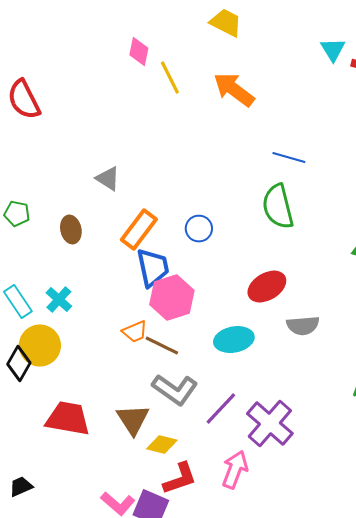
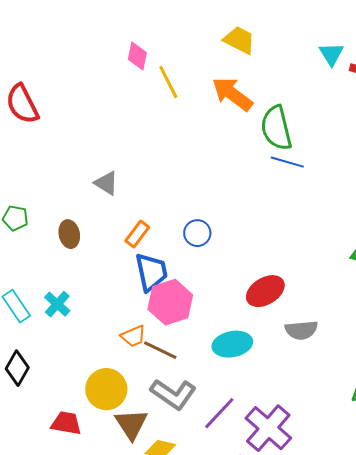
yellow trapezoid: (226, 23) -> (239, 40), moved
green semicircle: (278, 207) -> (276, 128), moved
orange rectangle: (139, 230) -> (137, 234), size x0.7
yellow circle: (40, 346) -> (106, 389), moved
red trapezoid: (68, 419) -> (66, 423), size x0.7

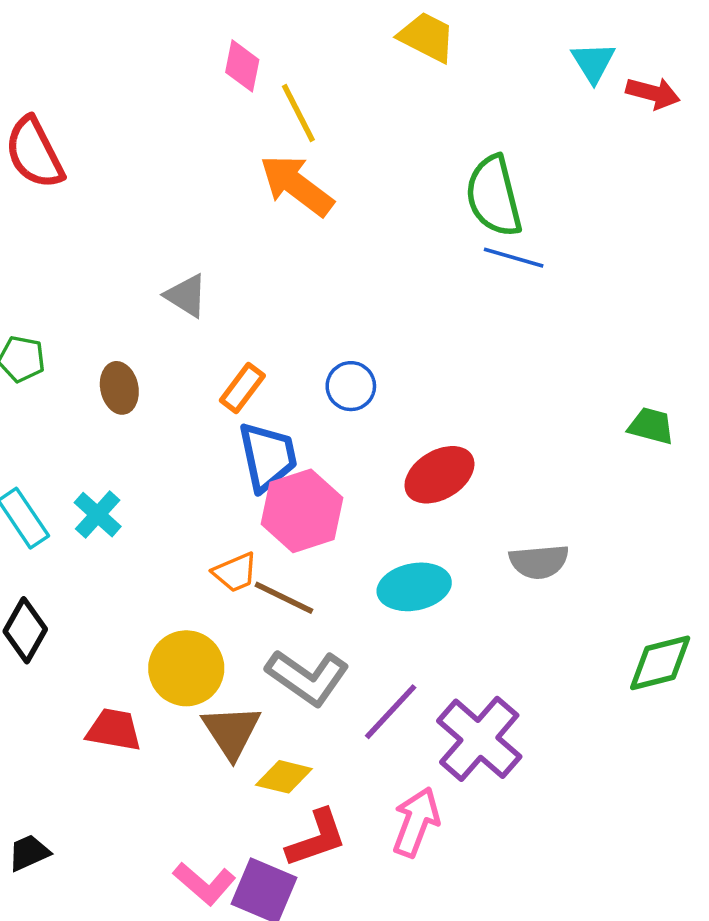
orange arrow: (232, 94) -> (297, 185), moved
red ellipse: (265, 291) -> (439, 475), moved

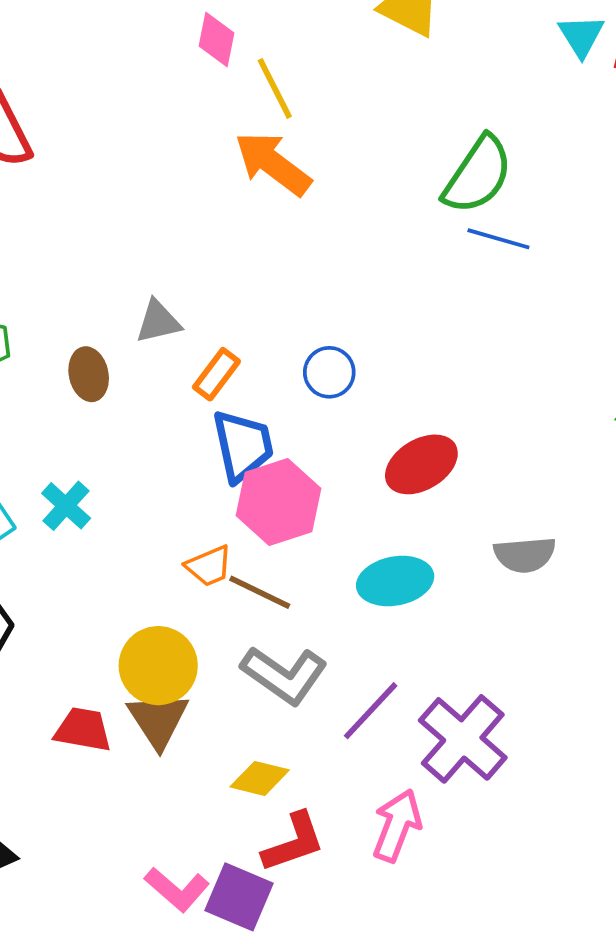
green semicircle: (494, 196) -> (478, 175), turned -132
gray triangle: (186, 296) -> (158, 322), moved, turned -45
brown triangle: (231, 732) -> (158, 720), moved

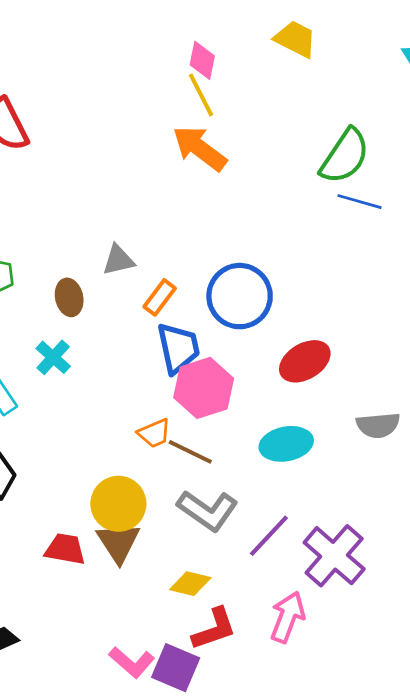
pink diamond: (216, 40) -> (202, 60), moved
blue circle: (329, 372) -> (240, 296), size x1.8
cyan cross: (66, 506) -> (53, 357), moved

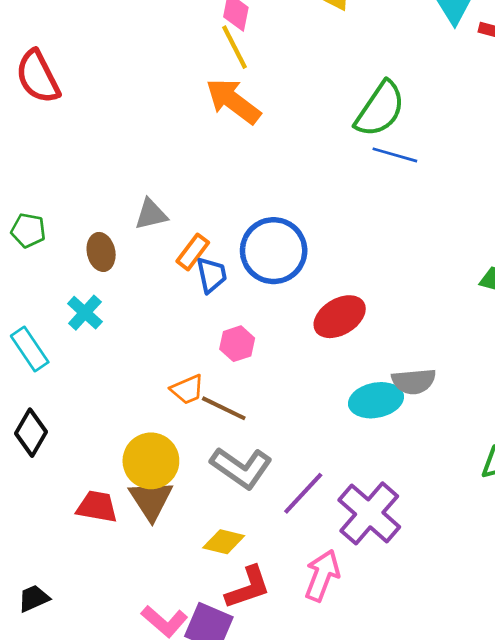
blue trapezoid: (178, 348) -> (212, 275), moved, size x0.7
pink hexagon: (204, 388) -> (237, 344), size x0.6
cyan ellipse: (286, 444) -> (376, 400), moved

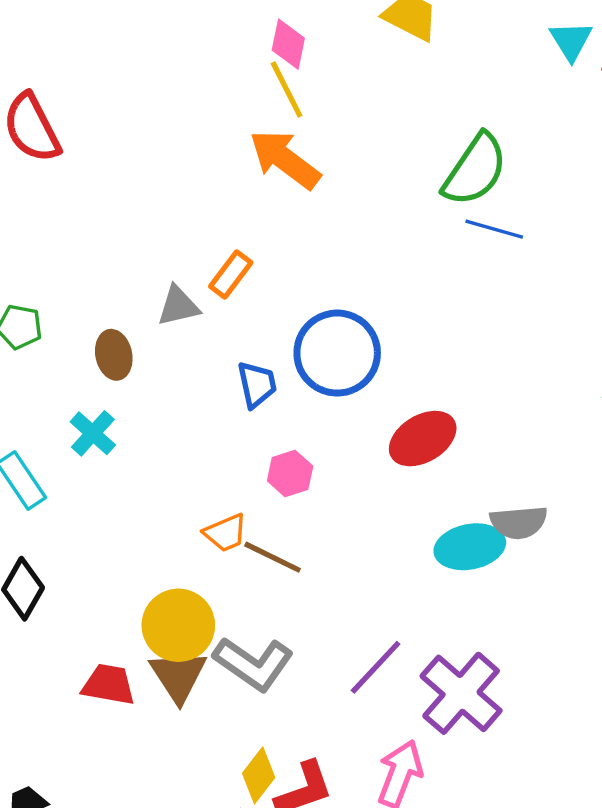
orange rectangle: (193, 252) -> (231, 275), moved
gray L-shape: (241, 468) -> (253, 664), moved
yellow diamond: (224, 542) -> (259, 775), moved, turned -66

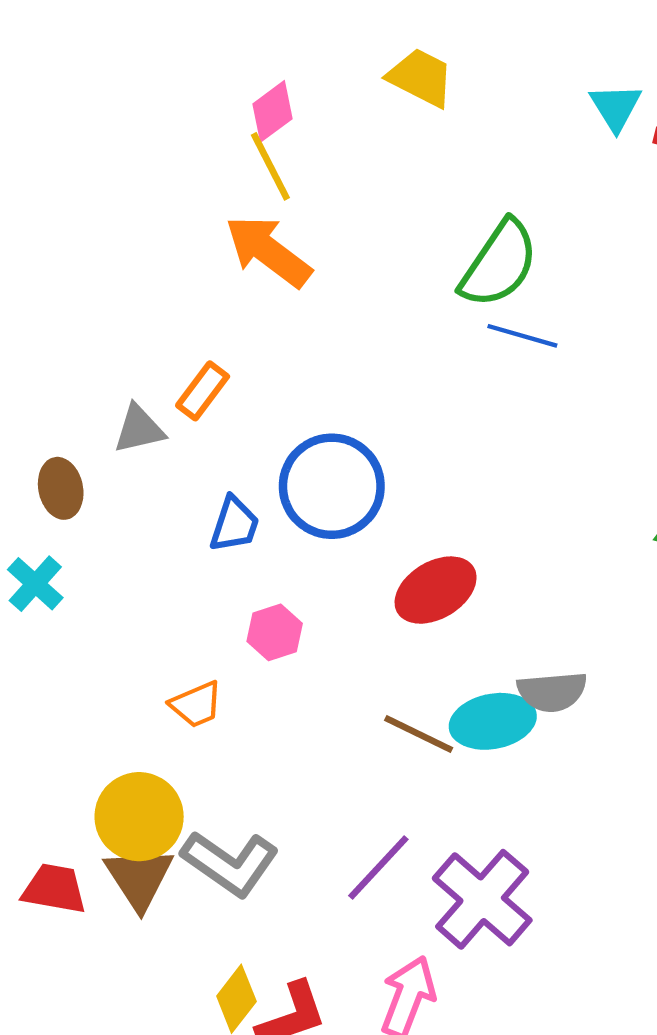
pink diamond: (288, 44) -> (272, 111), turned 42
blue trapezoid: (257, 384) -> (234, 524), turned 30
brown line: (273, 557) -> (419, 734), moved

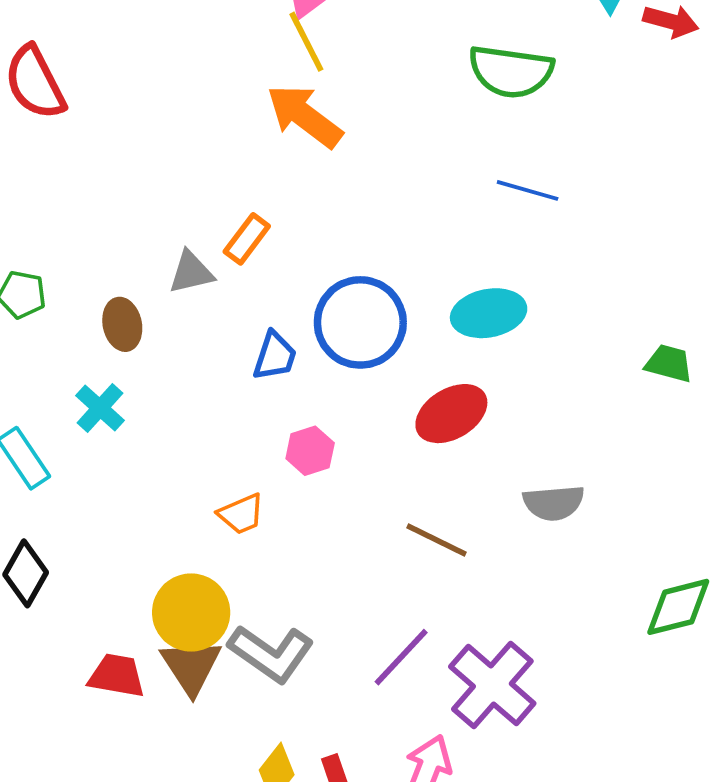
green semicircle: (499, 264) -> (511, 71), moved, turned 64
cyan ellipse: (493, 721) -> (489, 313), moved

